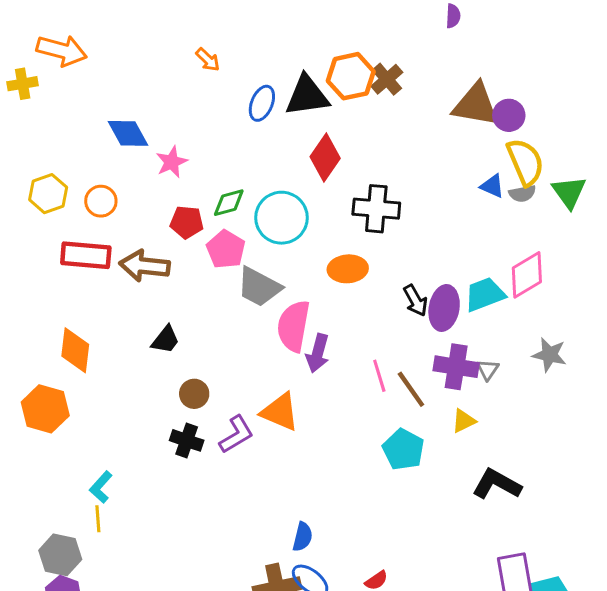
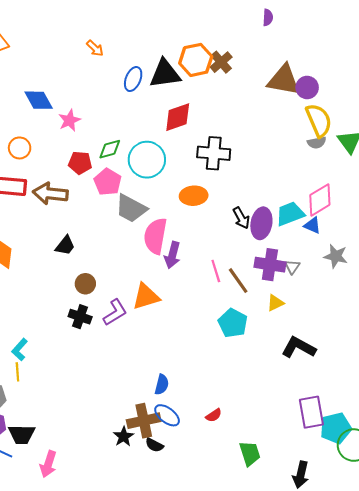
red diamond: (325, 157) -> (178, 117), turned 36
blue triangle: (492, 186) -> (312, 225), moved
orange triangle: (280, 412) -> (146, 296), turned -40

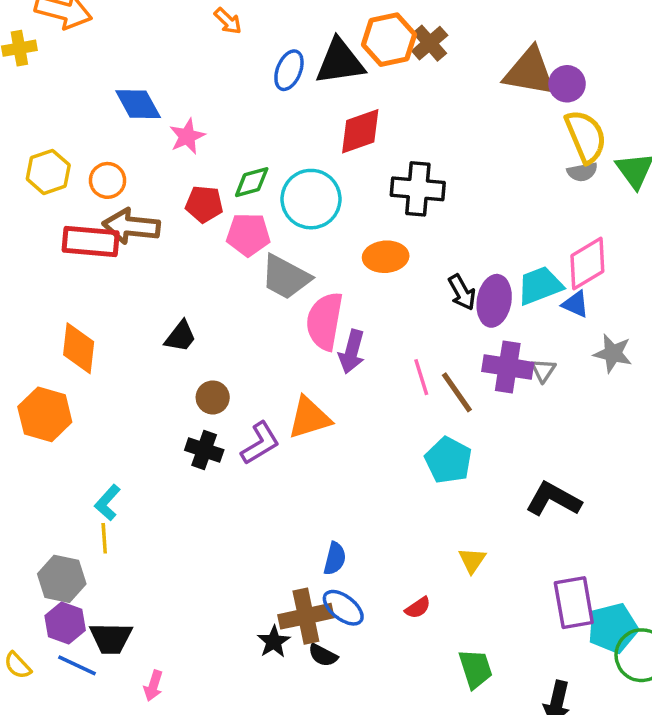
pink pentagon: (108, 182) -> (248, 235), turned -30
brown arrow: (50, 194) -> (131, 226), moved
yellow triangle: (275, 303) -> (472, 560), moved, turned -30
pink arrow: (48, 464) -> (153, 686), size x0.7

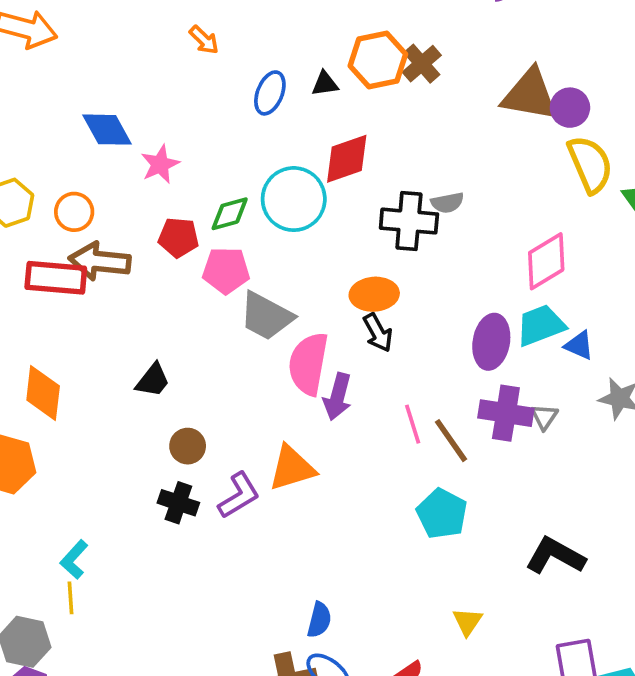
black triangle: (340, 62) -> (325, 84), size x0.5
gray semicircle: (582, 172) -> (447, 203), moved
cyan circle: (311, 199) -> (294, 199), moved
pink diamond: (587, 264) -> (546, 261), moved
black arrow: (462, 292) -> (378, 333), moved

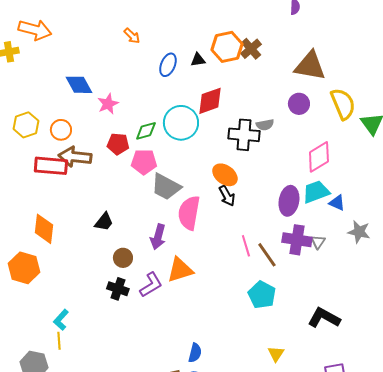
purple circle: (570, 108) -> (299, 104), moved
orange ellipse: (374, 294) -> (225, 175), turned 40
purple arrow: (338, 397) -> (158, 237), moved

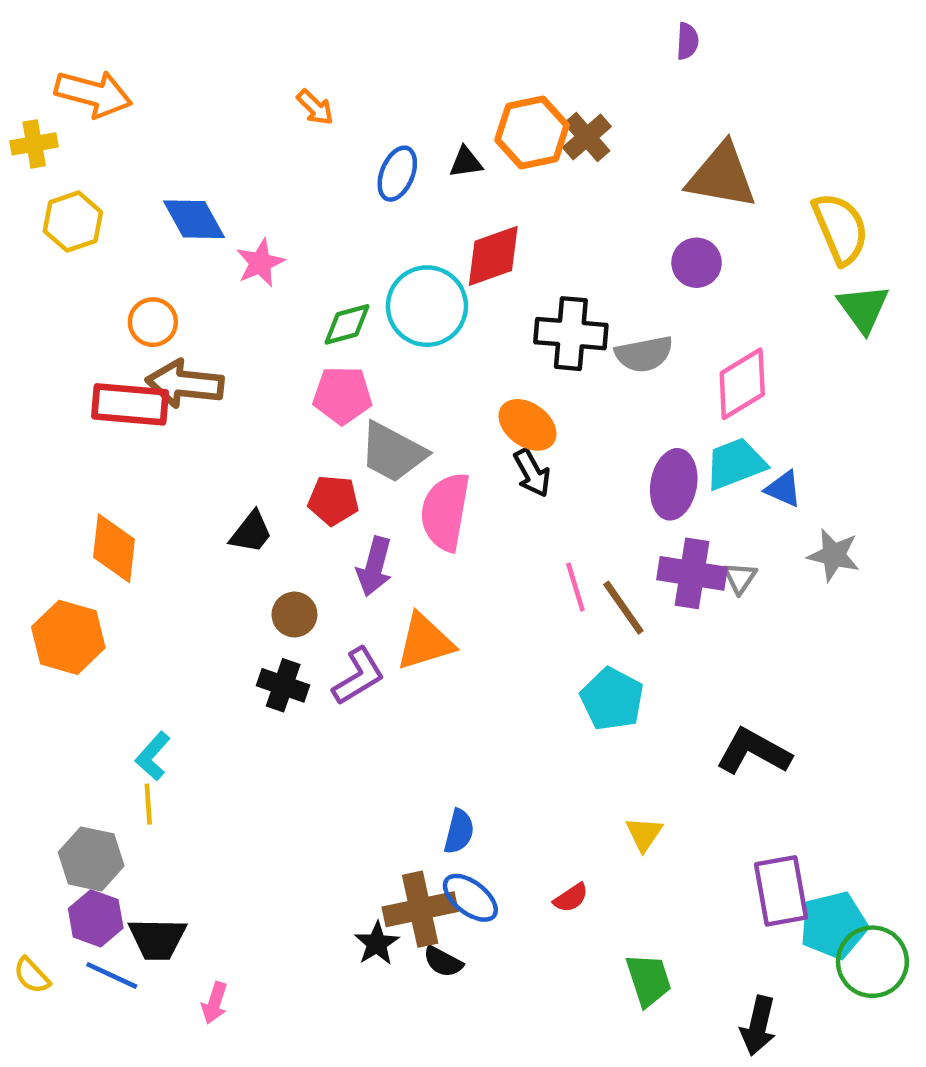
yellow semicircle: (343, 104) -> (840, 228), moved
yellow hexagon: (26, 125) -> (73, 222), moved
gray semicircle: (265, 125) -> (644, 354), moved, size x1.4
red pentagon: (118, 144) -> (333, 500), moved

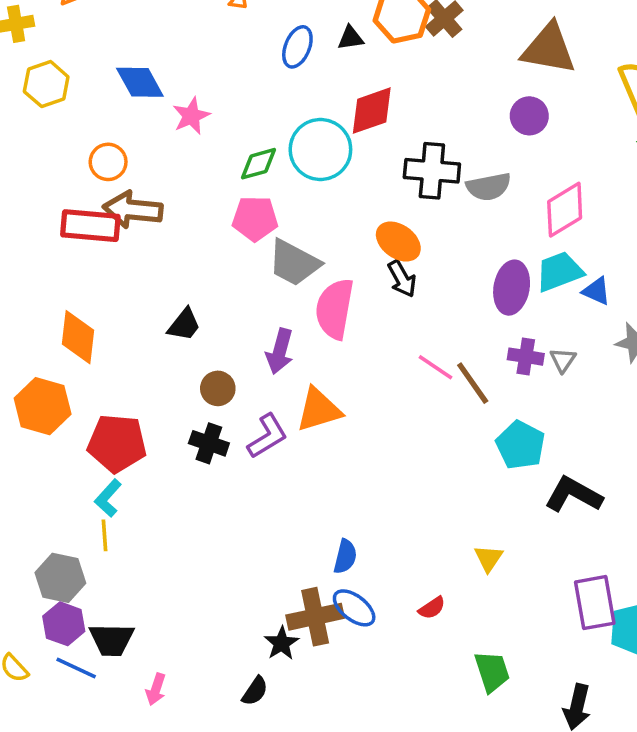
red pentagon: (333, 500) -> (117, 443), moved, size x1.5
purple cross: (692, 573) -> (526, 357), size x0.7
pink line: (575, 587) -> (435, 367), turned -39
cyan pentagon: (612, 699) -> (520, 445), moved
black semicircle: (443, 962) -> (255, 691), moved, turned -84

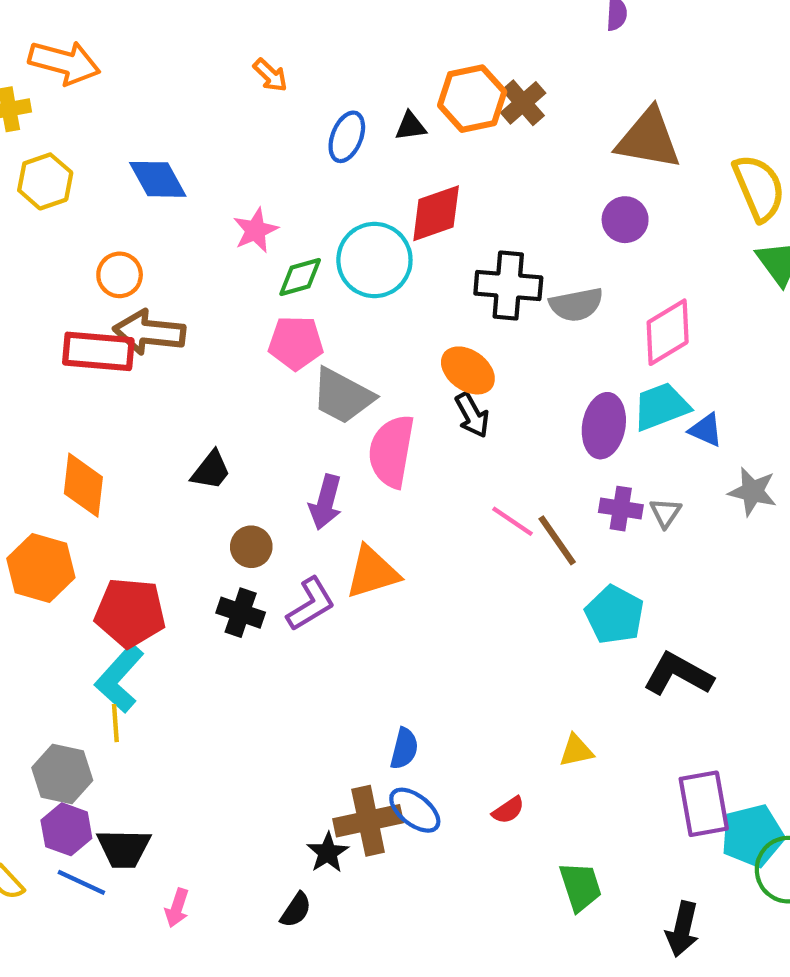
pink star: (191, 116) -> (255, 230), moved
cyan L-shape: (108, 498) -> (120, 678), size x1.5
yellow triangle: (489, 558) -> (576, 751), turned 44

